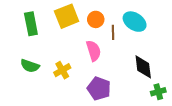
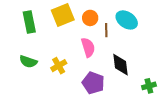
black diamond: (143, 67) -> (121, 65), moved

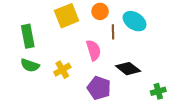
orange circle: (90, 18) -> (100, 11), moved
green rectangle: (29, 22) -> (28, 36), moved
black diamond: (121, 65) -> (128, 69), turned -45

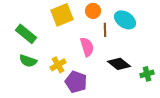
green rectangle: (28, 36) -> (26, 34), turned -40
purple pentagon: (99, 88) -> (76, 82), moved
green cross: (158, 91) -> (147, 74), moved

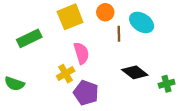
green rectangle: (26, 34) -> (29, 38), turned -65
pink semicircle: (87, 47) -> (81, 53), moved
green semicircle: (28, 61) -> (14, 84), moved

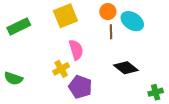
orange circle: (105, 12) -> (108, 12), moved
green rectangle: (29, 38) -> (19, 26), moved
green cross: (167, 84) -> (156, 92), moved

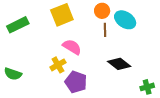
pink semicircle: (76, 50) -> (72, 47), turned -42

